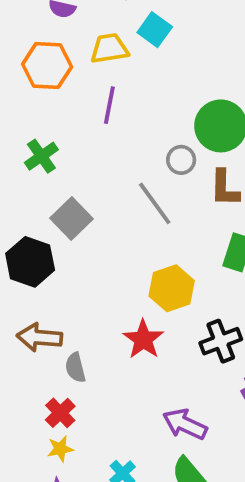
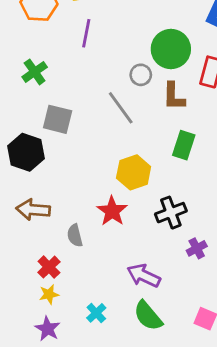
gray square: (72, 218) -> (58, 119), turned -32
gray semicircle: (75, 368) -> (75, 235), moved

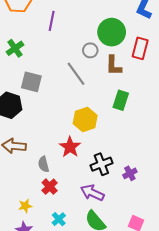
black cross: (171, 213) -> (101, 164), moved
red cross: (49, 267) -> (50, 187), moved

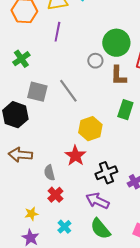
gray line: (76, 74) -> (68, 91), moved

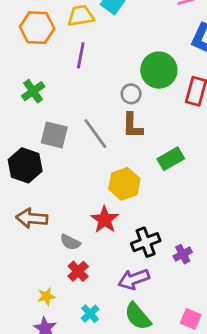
brown L-shape: (118, 76) -> (132, 126), moved
green rectangle: (125, 110) -> (171, 159), turned 42
gray semicircle: (49, 173) -> (70, 242), turned -49
purple arrow: (97, 201) -> (134, 279), turned -45

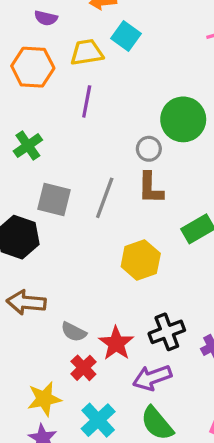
gray line: (95, 134) -> (105, 198), turned 56
red star: (105, 220) -> (116, 343), moved
yellow star: (46, 296) -> (44, 399), size x1.5
cyan cross: (90, 314) -> (98, 420), size x1.5

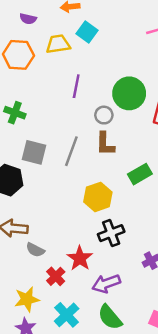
purple line: (87, 101) -> (76, 86), moved
green cross: (28, 146) -> (15, 113), turned -35
gray semicircle: (74, 332) -> (35, 250), moved
black cross: (167, 332) -> (111, 233), moved

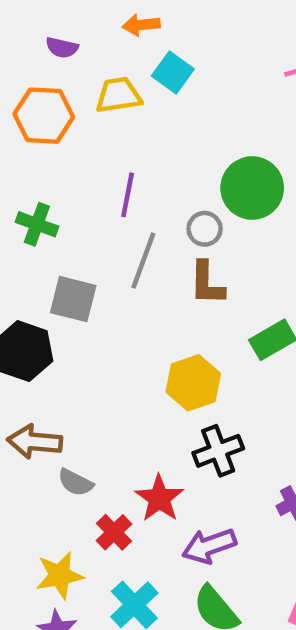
purple line: (76, 86) -> (128, 195), moved
gray line: (71, 151) -> (143, 260), moved

